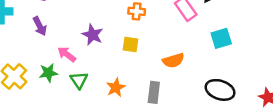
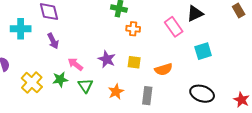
purple star: (92, 35) -> (107, 59), moved
yellow square: (131, 45) -> (134, 62), moved

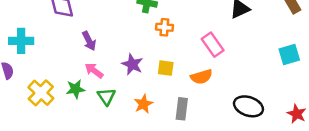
pink rectangle: (174, 27) -> (213, 45), moved
cyan cross: (21, 29) -> (21, 41), moved
purple arrow: (53, 41) -> (89, 41), moved
cyan square: (203, 51) -> (289, 54), moved

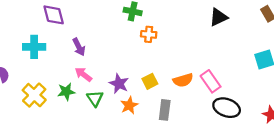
cyan cross: (21, 41) -> (34, 47), moved
pink rectangle: (213, 45) -> (211, 81), moved
purple star: (132, 64) -> (119, 84), moved
yellow square: (166, 68) -> (150, 81), moved, turned -35

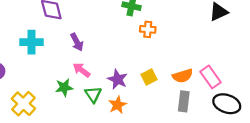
yellow cross: (34, 95) -> (23, 104), moved
orange star: (129, 105) -> (118, 105), moved
gray rectangle: (165, 110) -> (184, 101), moved

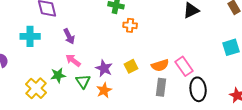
yellow cross: (23, 104) -> (36, 88), moved
black ellipse: (227, 104) -> (198, 89), turned 65

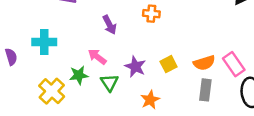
orange cross: (130, 25) -> (151, 14), moved
cyan cross: (30, 36) -> (44, 42), moved
purple arrow: (69, 36) -> (110, 25), moved
orange star: (104, 90) -> (150, 100), moved

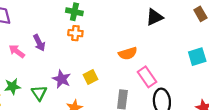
pink arrow: (97, 57) -> (17, 51), moved
orange semicircle: (204, 63) -> (128, 53), moved

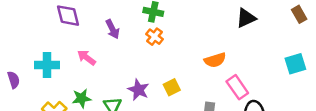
orange cross: (75, 33) -> (154, 37), turned 32
purple arrow: (39, 43) -> (112, 29), moved

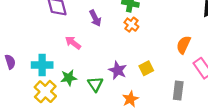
orange semicircle: (215, 60) -> (184, 45), turned 132
cyan cross: (47, 65) -> (42, 65), moved

